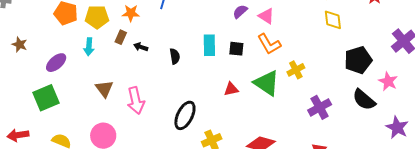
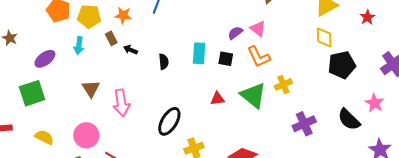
purple semicircle: (240, 12) -> (235, 33), moved
brown rectangle: (121, 37) -> (111, 38), turned -56
black pentagon: (358, 60) -> (342, 65), moved

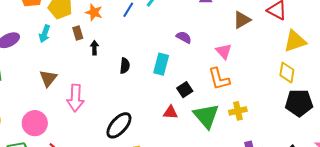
purple semicircle: (235, 33) -> (184, 37), moved, turned 56
black arrow: (130, 50) -> (94, 48), turned 56
black square: (226, 59) -> (185, 90), moved, turned 35

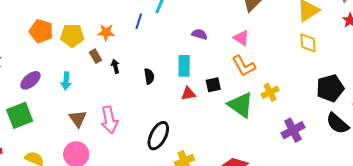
cyan arrow: (45, 34) -> (66, 81), moved
brown triangle: (48, 78) -> (78, 119), moved
black square: (185, 90) -> (213, 85), turned 35
black pentagon: (299, 103) -> (330, 88), moved
red triangle: (170, 112) -> (188, 94), moved

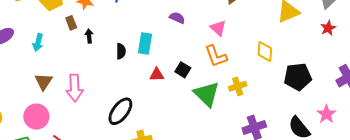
yellow diamond: (308, 43) -> (265, 52), moved
cyan rectangle: (184, 66) -> (145, 43), moved
black square: (213, 85) -> (183, 70), turned 35
black pentagon: (330, 88) -> (298, 77), moved

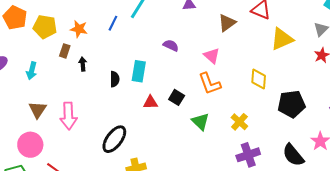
brown rectangle: (71, 23) -> (65, 51), turned 40
yellow cross: (238, 86) -> (239, 122), moved, turned -30
green triangle: (207, 94) -> (200, 122), size x0.7

